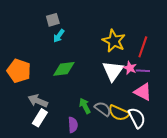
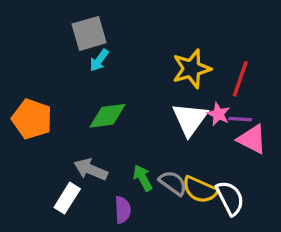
gray square: (53, 20) -> (89, 33), size x1.5
yellow star: (114, 41) -> (191, 69), turned 30
pink triangle: (143, 92) -> (252, 139), moved
gray arrow: (38, 101) -> (91, 169), moved

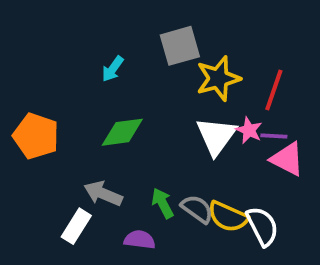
gray square: (89, 33) -> (180, 46), moved
purple semicircle: (123, 210) -> (140, 240), turned -80

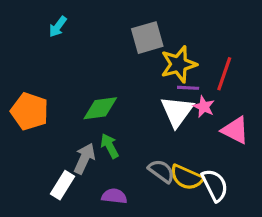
cyan arrow: (113, 69) -> (58, 27), moved
purple line: (274, 136) -> (188, 88), moved
gray arrow: (103, 194) -> (84, 158), turned 92
green arrow: (163, 203) -> (110, 146), moved

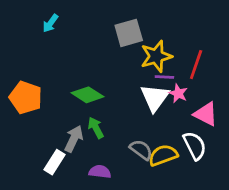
green diamond: (100, 108) -> (88, 95), turned 40
yellow semicircle: (187, 177) -> (163, 155), turned 136
white semicircle: (215, 185) -> (195, 146), moved

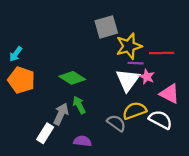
cyan arrow: (50, 23) -> (16, 54), moved
red line: (196, 65) -> (162, 53), turned 70
white semicircle: (195, 146) -> (161, 120), turned -35
yellow semicircle: (163, 155) -> (134, 111), moved

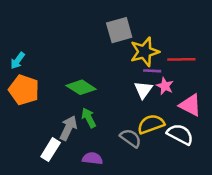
white triangle: (128, 80) -> (143, 90), size x0.7

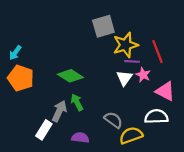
red line: (181, 59) -> (157, 52), turned 70
yellow semicircle: (151, 124) -> (131, 135), moved
white semicircle: (180, 134) -> (156, 117), turned -30

